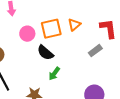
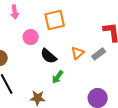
orange triangle: (74, 25) -> (78, 53), moved
orange square: (51, 29) -> (55, 20), moved

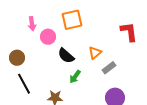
pink arrow: (15, 12) -> (32, 24), moved
gray rectangle: (99, 54) -> (109, 68), moved

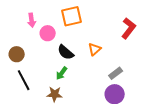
red L-shape: (129, 32) -> (129, 28), turned 45
gray rectangle: (109, 68) -> (116, 73), moved
green arrow: (75, 77) -> (62, 73), moved

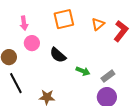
pink circle: (48, 33) -> (32, 43), moved
orange triangle: (95, 49) -> (98, 24), moved
green arrow: (62, 73) -> (83, 71), moved, turned -104

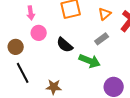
green arrow: (83, 71) -> (90, 61), size x1.5
gray rectangle: (108, 76) -> (102, 39), moved

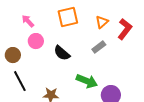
pink arrow: (31, 13) -> (28, 21), turned 144
green arrow: (90, 61) -> (87, 81), moved

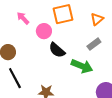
pink circle: (36, 41) -> (44, 31), moved
green arrow: (87, 81) -> (82, 66), moved

